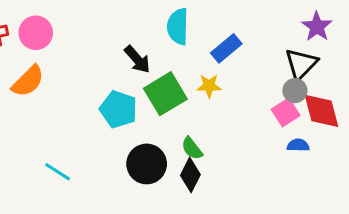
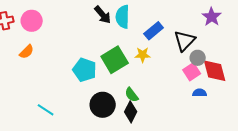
black arrow: (137, 59) -> (103, 15), moved
black triangle: (301, 64) -> (185, 41), moved
orange semicircle: (28, 81) -> (27, 52), size x0.7

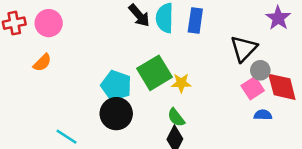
blue rectangle: (154, 31) -> (195, 21), moved, turned -42
yellow star: (143, 55) -> (181, 83), moved
black circle: (103, 105) -> (116, 114), moved

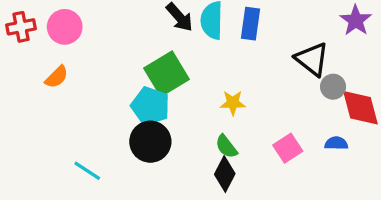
black triangle: (244, 49) -> (312, 59), turned -36
green square: (154, 73) -> (167, 74), moved
pink square: (253, 88) -> (288, 148), moved

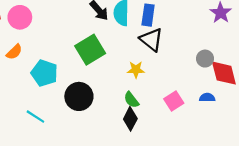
black triangle: (312, 59) -> (151, 40), moved
cyan pentagon: (150, 106) -> (44, 73), moved

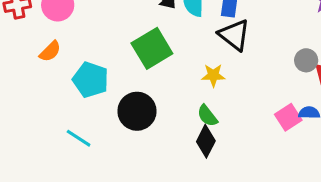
pink square: (174, 101) -> (288, 117), moved

